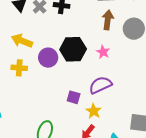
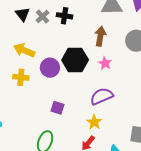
brown arrow: (108, 20) -> (100, 36), moved
purple square: (74, 97) -> (57, 108), moved

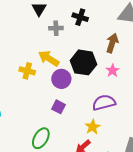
gray cross: (43, 17) -> (56, 28), moved, turned 32
yellow arrow: (24, 50) -> (49, 58), moved
purple circle: (50, 68) -> (61, 79), moved

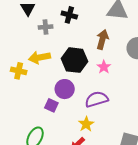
yellow arrow: (49, 58) -> (39, 57), turned -40
purple circle: (61, 79) -> (65, 89), moved

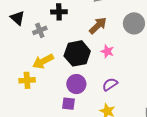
brown arrow: (102, 40) -> (98, 26), turned 48
purple semicircle: (97, 99) -> (110, 84), size x0.7

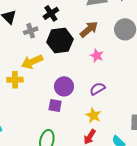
black cross: (59, 12) -> (51, 13), turned -35
black hexagon: (77, 53) -> (60, 41), moved

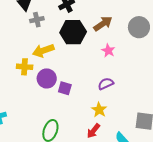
gray cross: (31, 31) -> (37, 20), moved
purple circle: (64, 86) -> (47, 78), moved
purple square: (55, 106) -> (65, 88), moved

